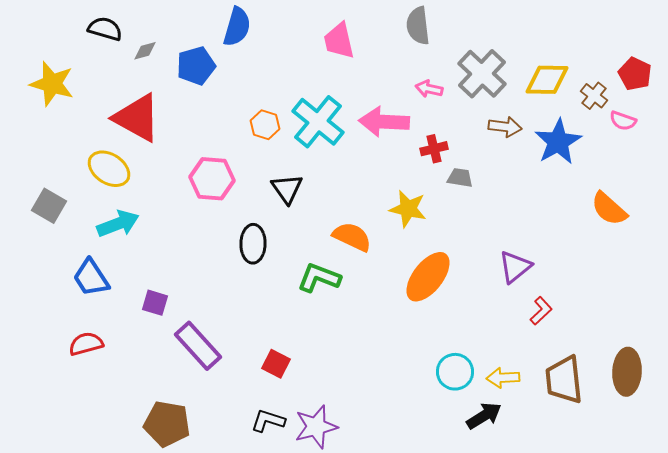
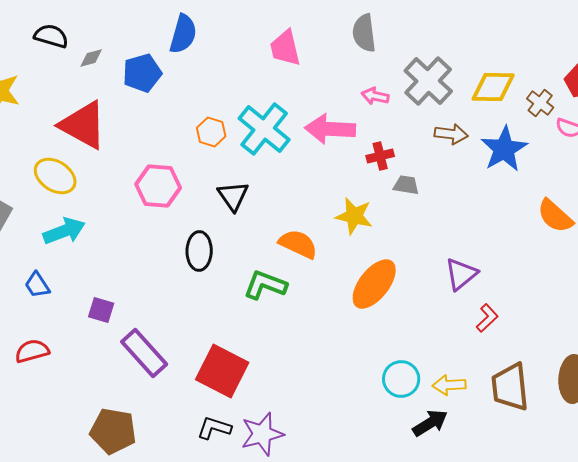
blue trapezoid: (91, 278) -> (37, 285), size x0.7
red square: (276, 364) -> (222, 371), size x1.8

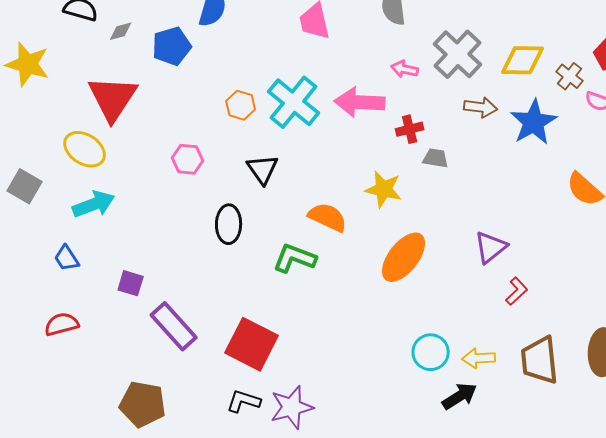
red triangle: (83, 125) -> (113, 98), turned 34
pink hexagon: (158, 186) -> (188, 159), size x0.7

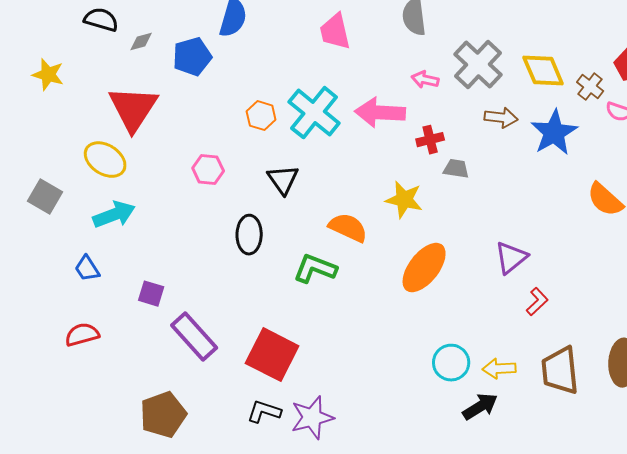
yellow diamond: (523, 60) -> (543, 71), turned 66
yellow star: (28, 64) -> (48, 75), size x0.7
brown pentagon: (143, 404) -> (163, 415), turned -30

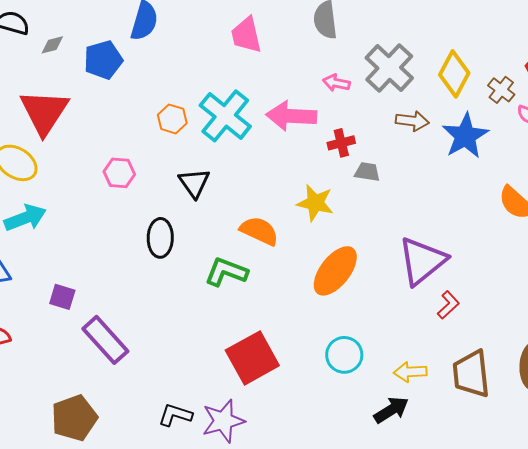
yellow diamond: (543, 71) -> (454, 74), turned 51
purple triangle: (511, 258) -> (422, 261), size x1.5
red square: (272, 355) -> (252, 358), moved, turned 34
cyan circle: (451, 363) -> (344, 355), moved

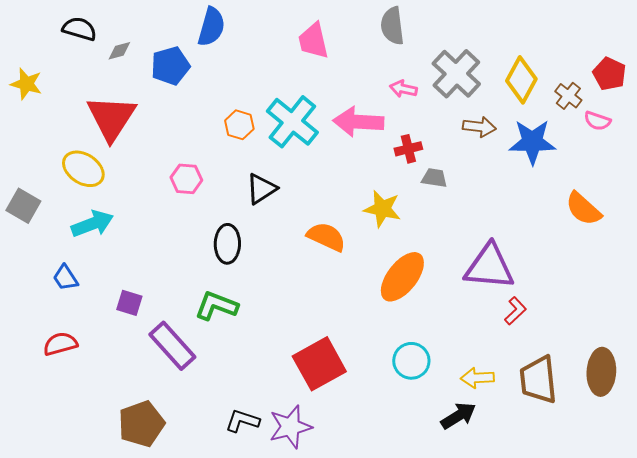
blue star: (465, 136) -> (532, 142), turned 30
black triangle: (194, 183) -> (261, 189), turned 32
purple triangle: (422, 261) -> (489, 267), turned 44
green L-shape: (226, 272) -> (216, 306), moved

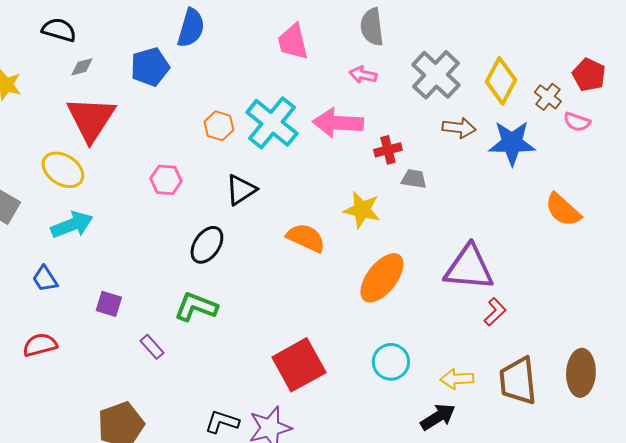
gray diamond: (119, 51) -> (82, 67), moved
pink arrow: (403, 89) -> (363, 75), moved
black ellipse: (227, 244) -> (207, 245), turned 33
purple rectangle: (172, 346) -> (152, 347), size x0.5

